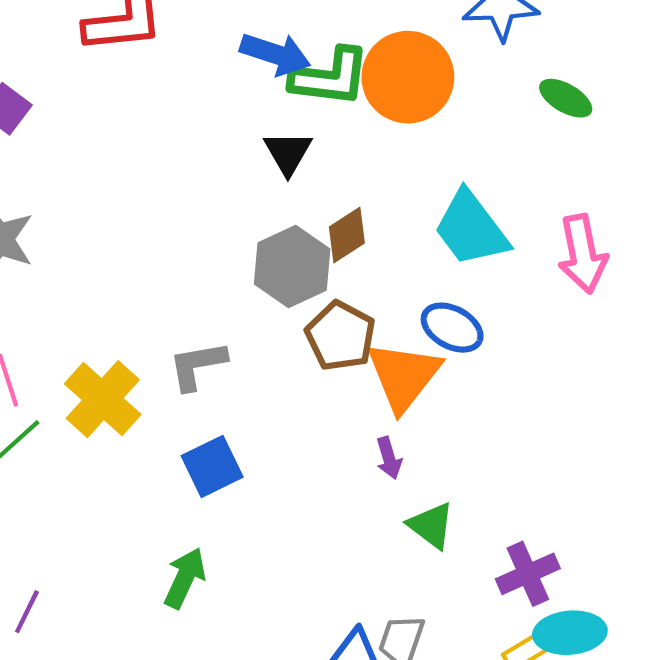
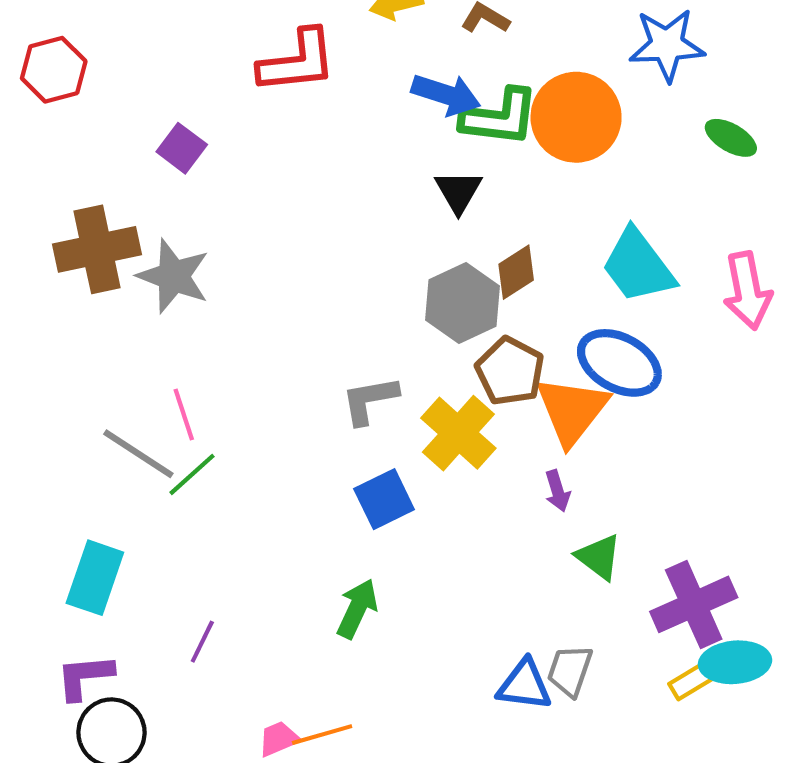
blue ellipse: (452, 328) -> (619, 363), size x1.4
yellow cross: (103, 399) -> (458, 433), moved
purple cross: (528, 574) -> (694, 604), size x1.4

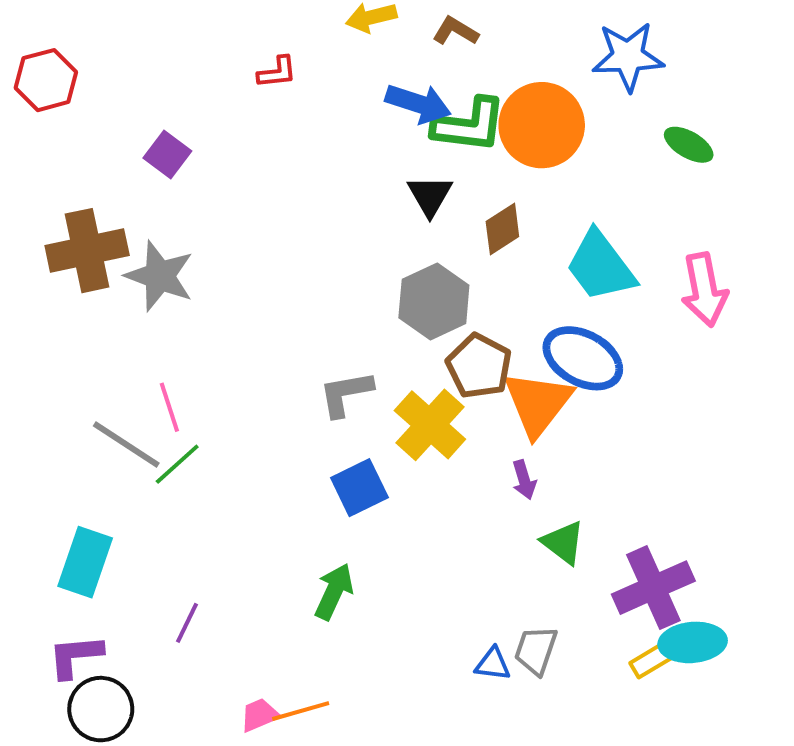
red L-shape: (297, 61) -> (277, 72), size x0.5
brown diamond: (516, 272) -> (502, 229), moved
blue triangle: (524, 685) -> (493, 664), size x0.7

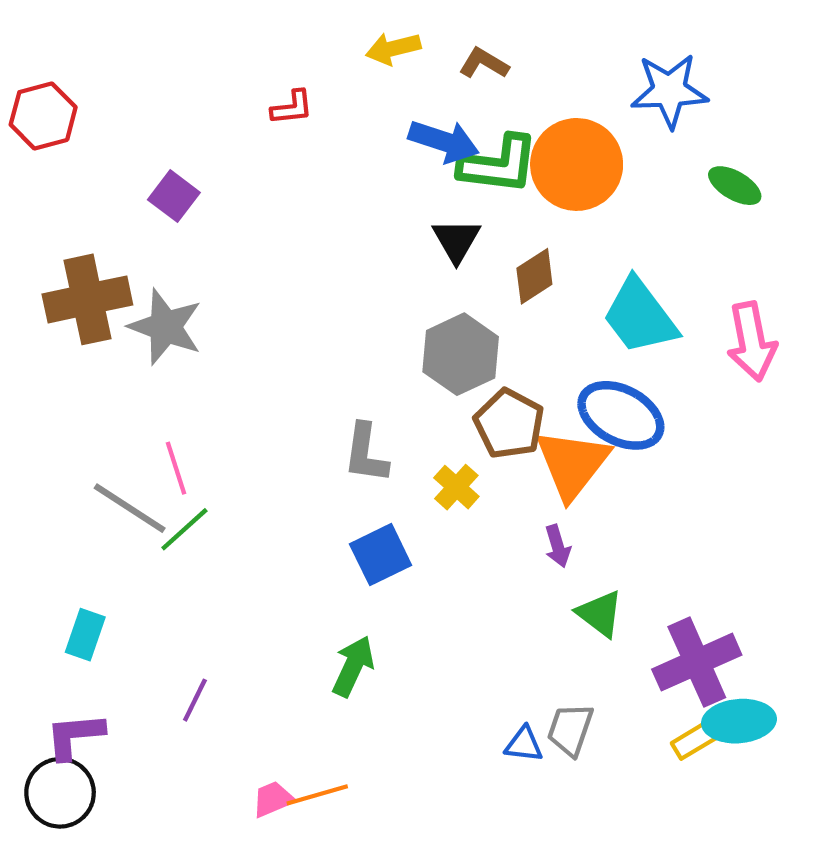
gray L-shape: (346, 394) -> (366, 453), turned -72
yellow cross: (430, 425) -> (456, 487), size x0.6
cyan rectangle: (85, 562) -> (85, 635), size x0.7
black circle: (101, 709) -> (60, 793), moved

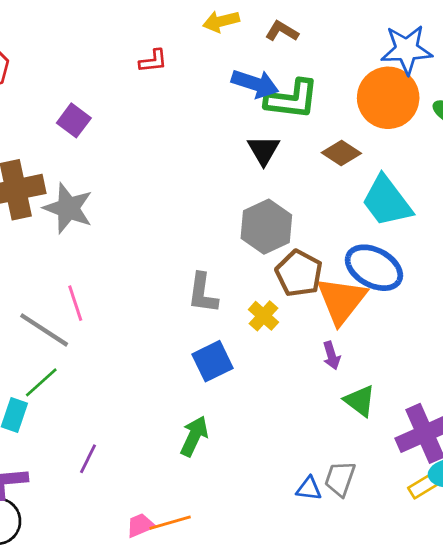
orange circle: (577, 164) -> (388, 98), moved
brown diamond: (534, 276) -> (341, 153), moved, turned 66
green line: (184, 529) -> (41, 382), moved

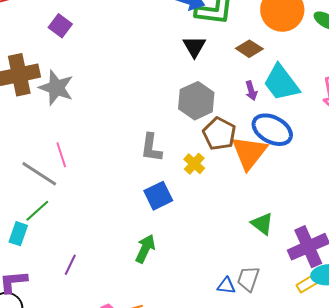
purple arrow: (332, 355) -> (251, 91), moved

